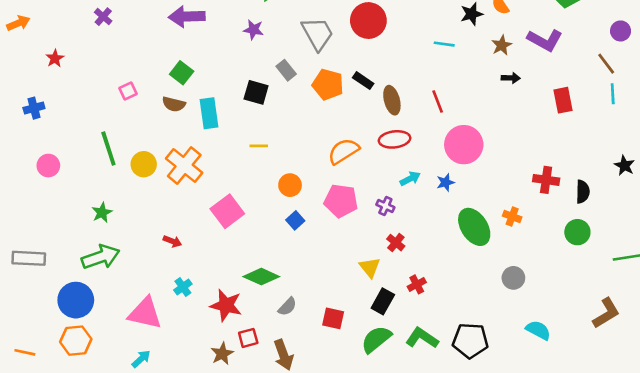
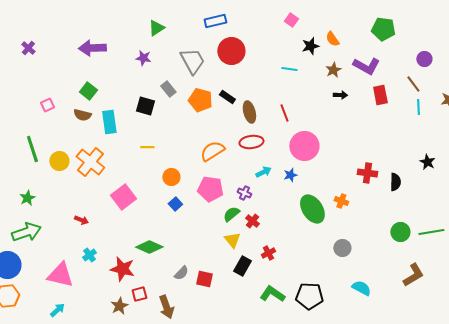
red rectangle: (563, 100) -> (380, 95), moved
green circle: (577, 232) -> (400, 232), moved
gray semicircle: (287, 307) -> (181, 273), moved
green semicircle: (376, 339) -> (231, 214), moved, size x0.7

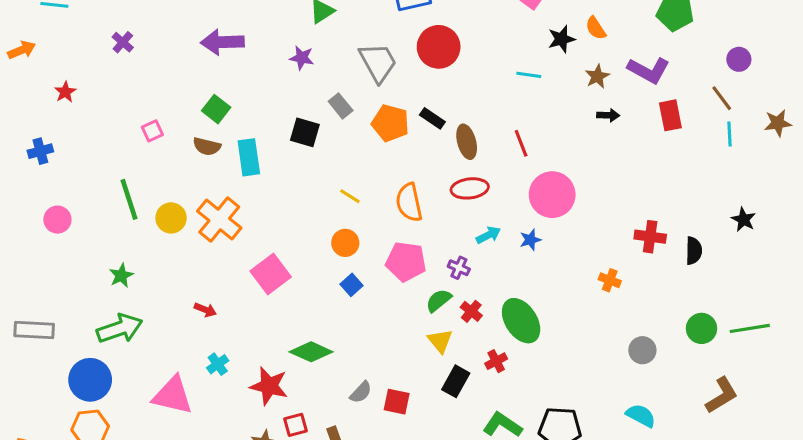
yellow line: (147, 147) -> (350, 196), moved, turned 32
orange semicircle: (212, 151) -> (409, 202), turned -70
green ellipse: (312, 209) -> (521, 321), moved
gray circle: (342, 248) -> (642, 350), moved

